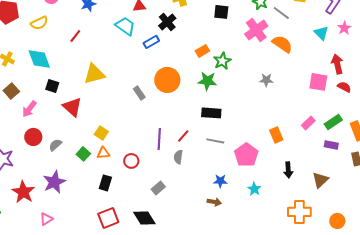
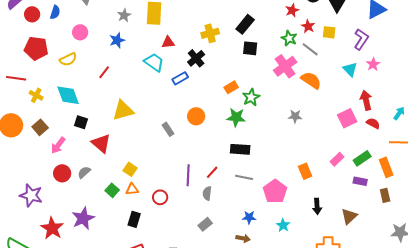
orange circle: (167, 80) -> (196, 116), size x0.7
pink square: (318, 82) -> (347, 118), turned -36
gray semicircle: (55, 145) -> (84, 172), moved
gray rectangle: (158, 188) -> (205, 224), moved

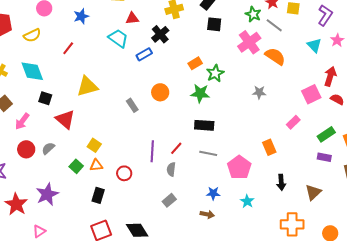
red arrow: (366, 100) -> (330, 76), turned 30
pink rectangle: (337, 159) -> (293, 122), moved

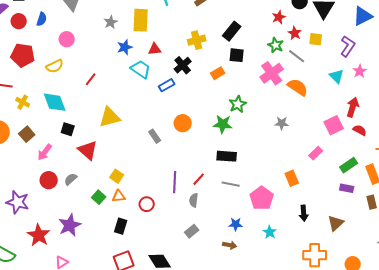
blue star: (81, 16) -> (125, 47), moved
orange rectangle: (195, 63) -> (218, 73), moved

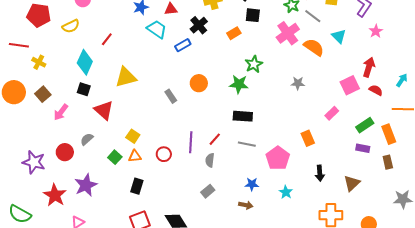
cyan triangle: (337, 76) -> (339, 36), moved
cyan diamond: (55, 102) -> (85, 62), moved, turned 45
red circle: (49, 180) -> (65, 152), moved
red circle: (147, 204) -> (164, 154), moved

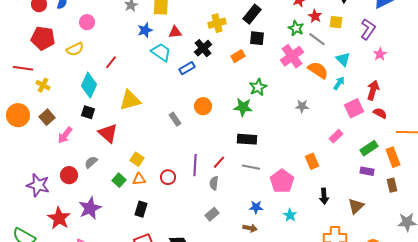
cyan arrow: (402, 80) -> (339, 83), moved

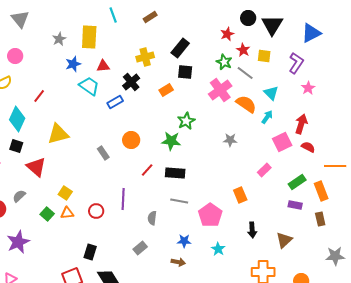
red line: (219, 162) -> (147, 170), moved
gray semicircle: (214, 183) -> (152, 218), moved
black rectangle: (141, 209) -> (90, 252), moved

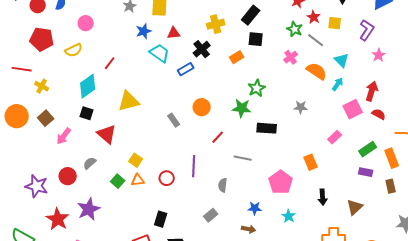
pink cross: (220, 90) -> (291, 57), size x0.6
cyan diamond: (17, 119) -> (88, 86), turned 30
black rectangle: (175, 173) -> (267, 128), moved
gray line: (179, 201) -> (243, 158), moved

